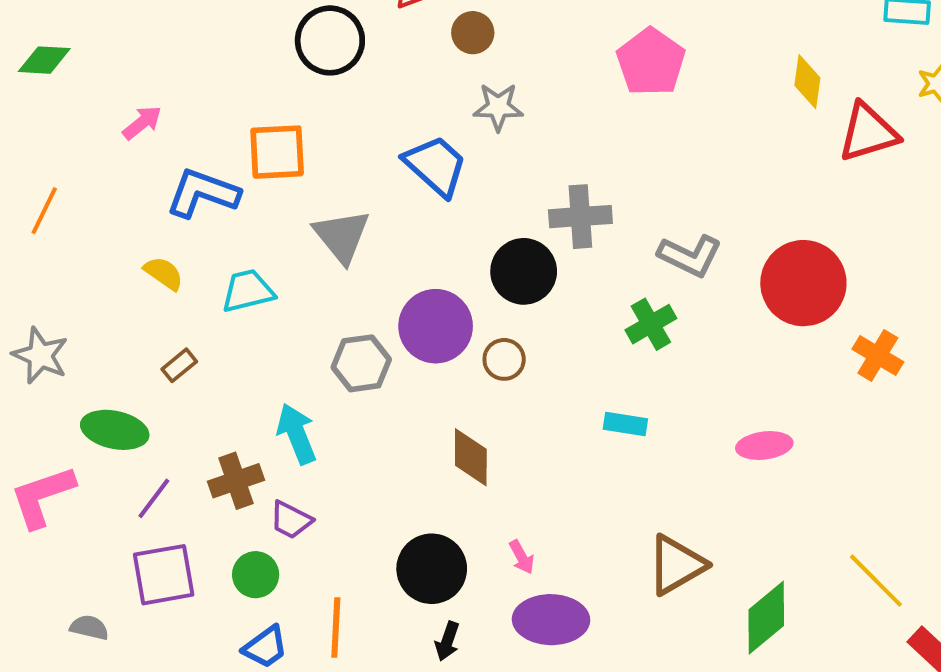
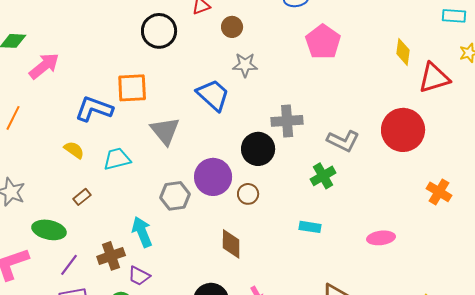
pink arrow: (142, 123) -> (44, 66), moved, size x1.5
red circle: (803, 283) -> (403, 130), moved

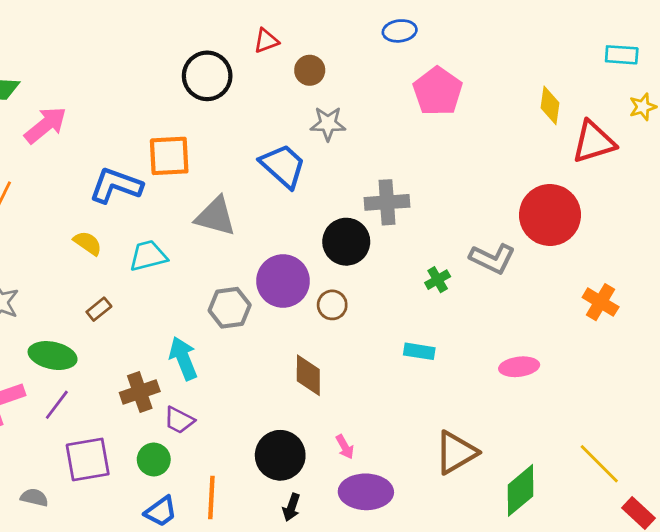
gray triangle: (165, 131) -> (216, 216), turned -36
gray L-shape: (343, 141) -> (492, 259), moved
green cross: (323, 176) -> (438, 280), size x0.7
purple line: (69, 265) -> (57, 405), moved

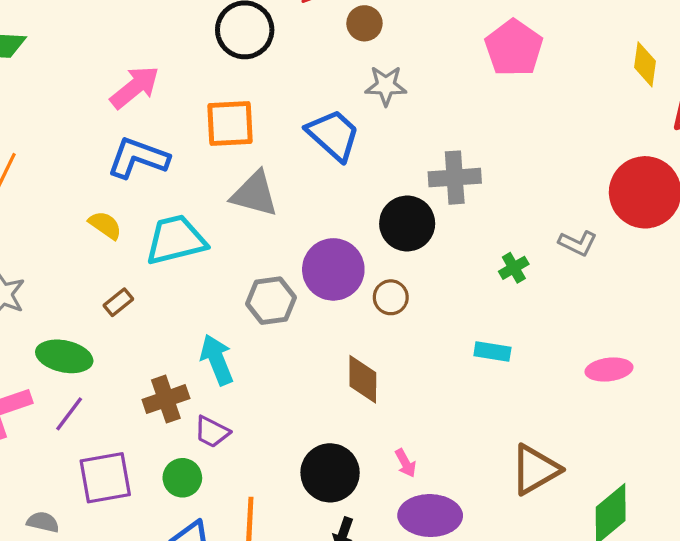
pink arrow: (46, 125) -> (135, 87), moved
orange square: (169, 156) -> (230, 123), moved
cyan trapezoid: (148, 256) -> (176, 240), size x1.4
gray L-shape: (492, 259) -> (578, 243), size x0.7

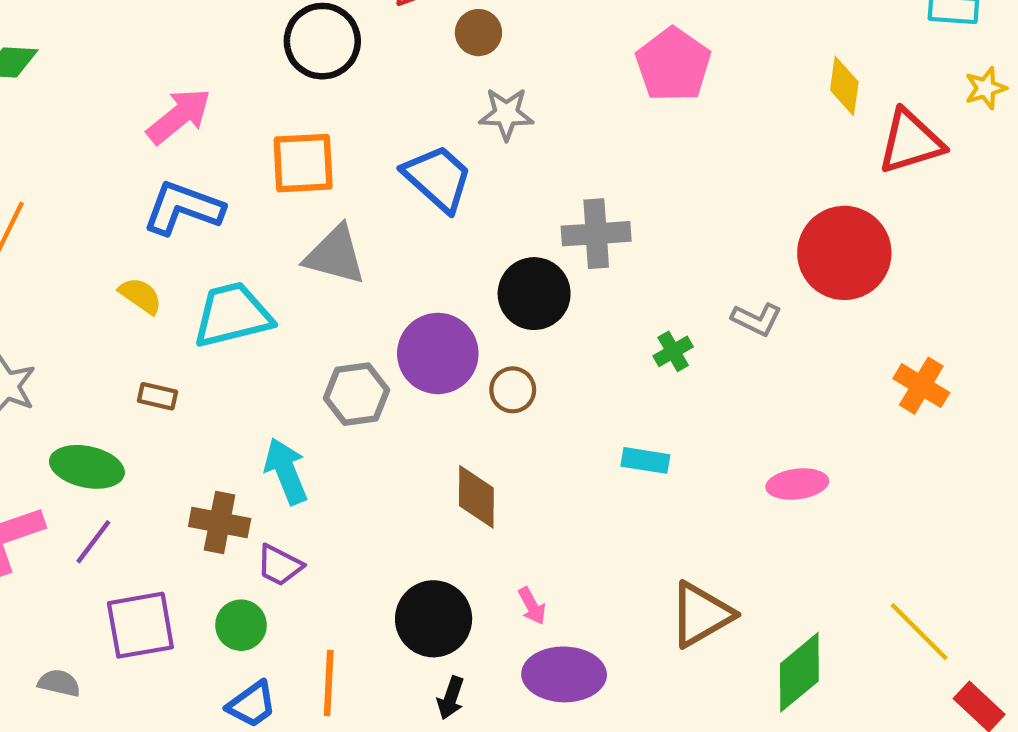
brown rectangle: (118, 302) -> (158, 396), turned 52
brown cross: (166, 399) -> (220, 523), turned 30

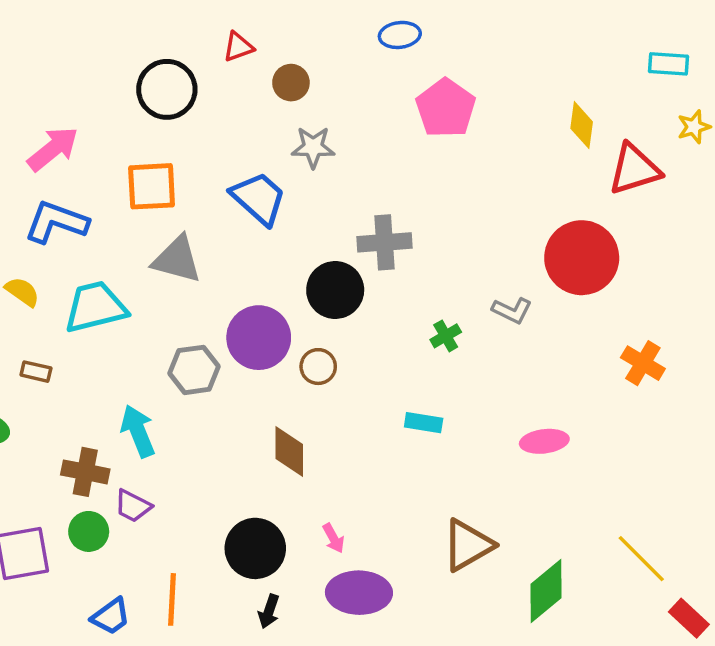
green circle: (241, 625) -> (89, 531), moved

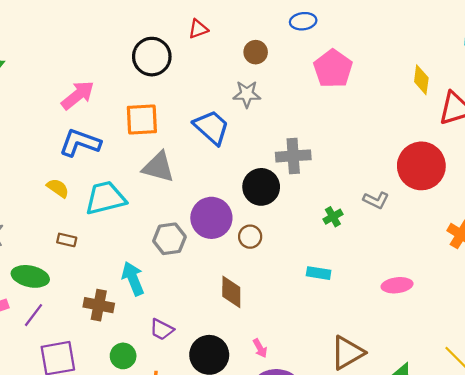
brown circle: (291, 83) -> (256, 52), moved
purple trapezoid: (133, 506) -> (162, 329), moved
green circle: (89, 531) -> (123, 356), moved

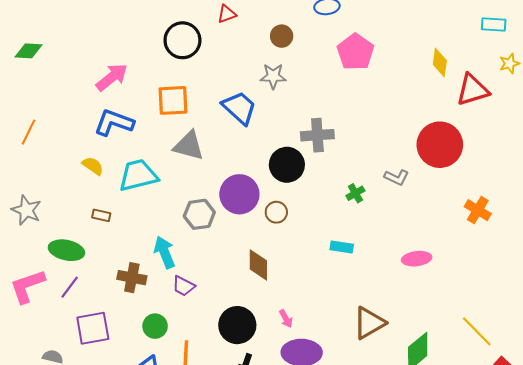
purple trapezoid: (162, 329) -> (184, 286), moved

